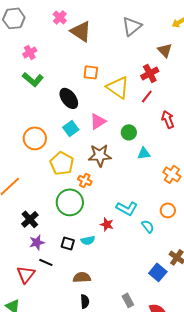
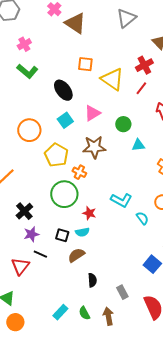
red star: (107, 224) -> (89, 213), moved
brown semicircle: (82, 277) -> (76, 255), moved, turned -30
black semicircle: (85, 301) -> (92, 280), moved

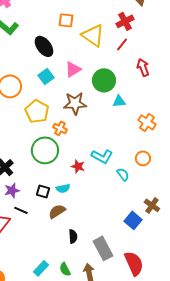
green circle: (123, 124) -> (104, 80), size x1.5
red star: (89, 213) -> (78, 166), moved
gray rectangle: (122, 292) -> (103, 248), size x1.6

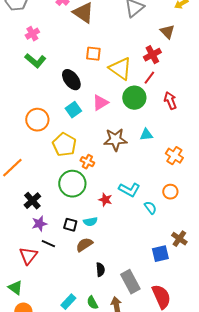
green circle: (104, 80) -> (134, 98), moved
brown star: (75, 103) -> (115, 140), moved
blue square: (133, 220) -> (160, 254), turned 36

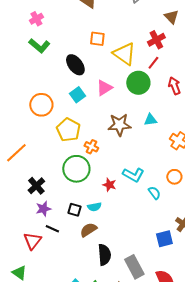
black semicircle: (100, 270) -> (104, 255), size x1.5

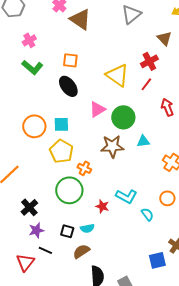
orange square: (97, 39) -> (70, 60), moved
green circle: (138, 83) -> (123, 117), moved
cyan square: (77, 95) -> (61, 124), moved, turned 35

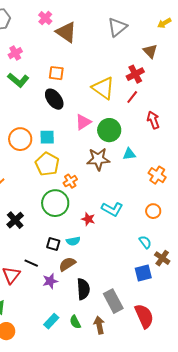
orange cross: (84, 168) -> (70, 181), turned 32
cyan semicircle: (147, 214) -> (145, 242), moved
purple star: (36, 230) -> (50, 281), moved

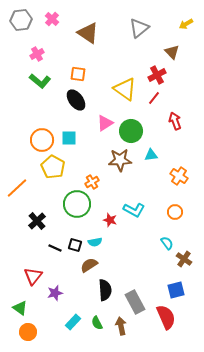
pink cross: (45, 18) -> (52, 19), moved
yellow pentagon: (47, 164) -> (53, 167), moved
black line: (31, 263) -> (55, 248), moved
blue square: (143, 273) -> (176, 290), moved
purple star: (50, 281) -> (55, 293), moved

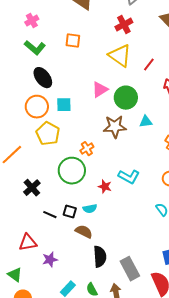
red cross: (157, 75) -> (124, 25), moved
black ellipse: (76, 100) -> (43, 78), moved
brown semicircle: (89, 265) -> (84, 232), turned 60
red triangle: (33, 276) -> (28, 243), turned 42

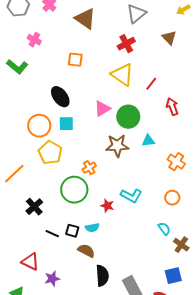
pink cross: (32, 21) -> (34, 40), turned -32
green L-shape: (35, 48) -> (17, 67), moved
black ellipse: (43, 78) -> (60, 97), moved
red triangle: (28, 243) -> (30, 262), turned 36

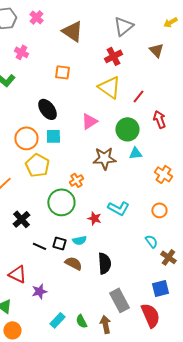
green circle: (128, 117) -> (127, 129), moved
black semicircle: (102, 276) -> (104, 263), moved

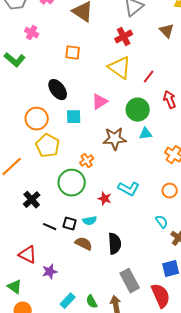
cyan square: (53, 136) -> (74, 117), moved

